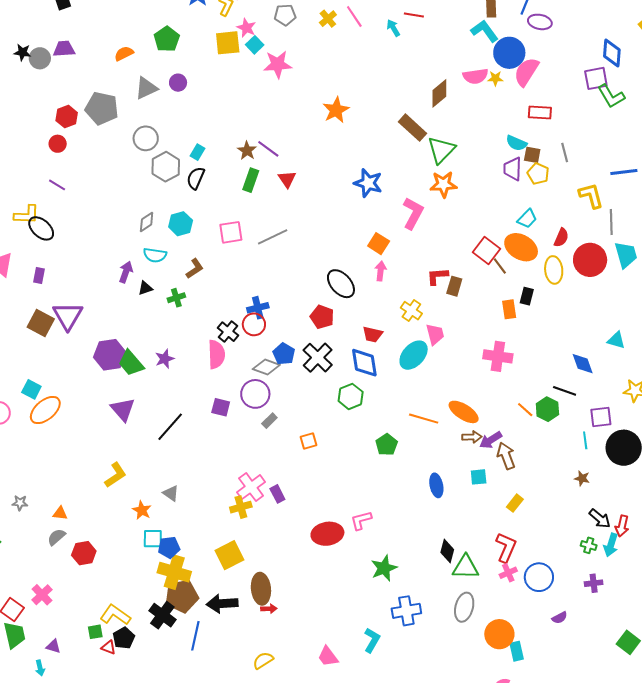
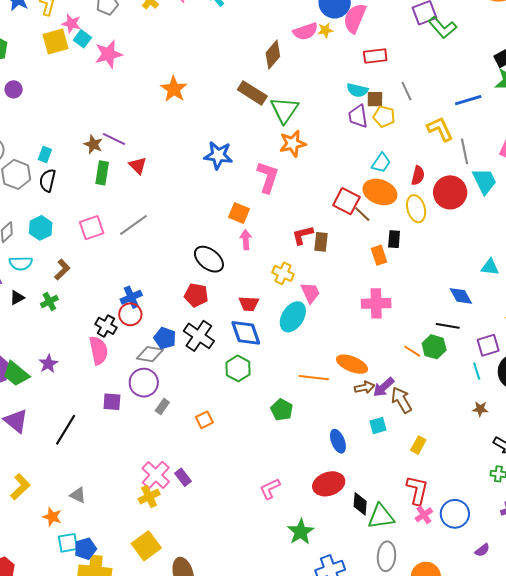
red ellipse: (327, 534) -> (329, 484), moved

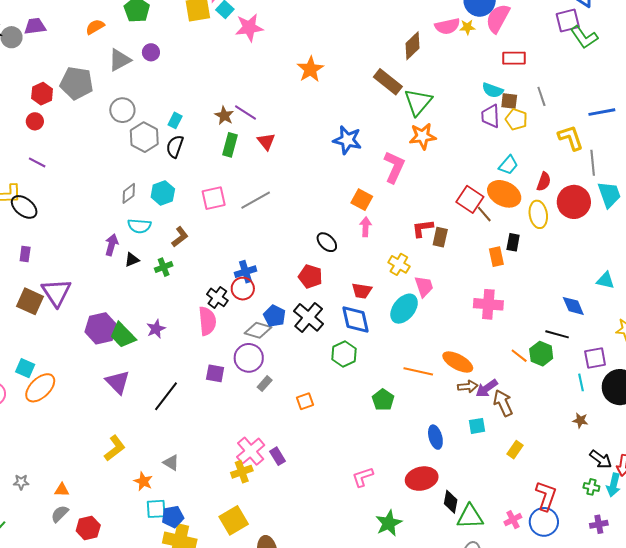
black ellipse: (209, 259) -> (327, 242), size x0.7
red L-shape: (417, 490) -> (546, 496), moved

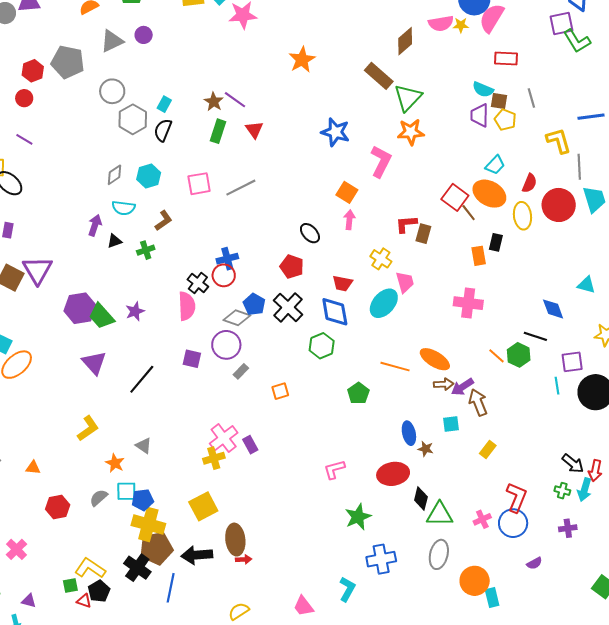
brown star: (580, 420) -> (426, 449), moved
gray semicircle: (60, 514) -> (99, 498), moved

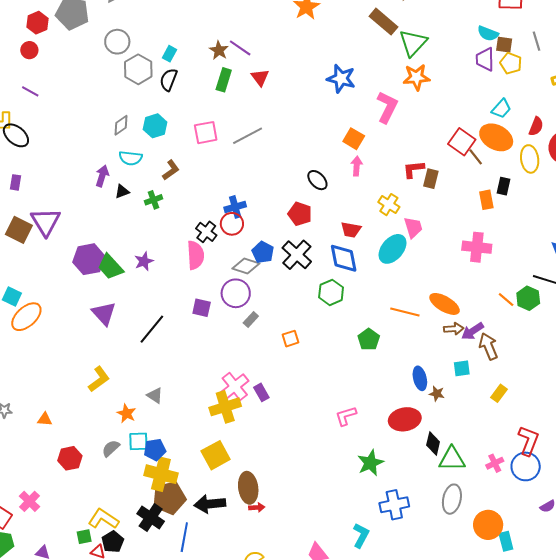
yellow cross: (214, 458) -> (225, 407), size x1.4

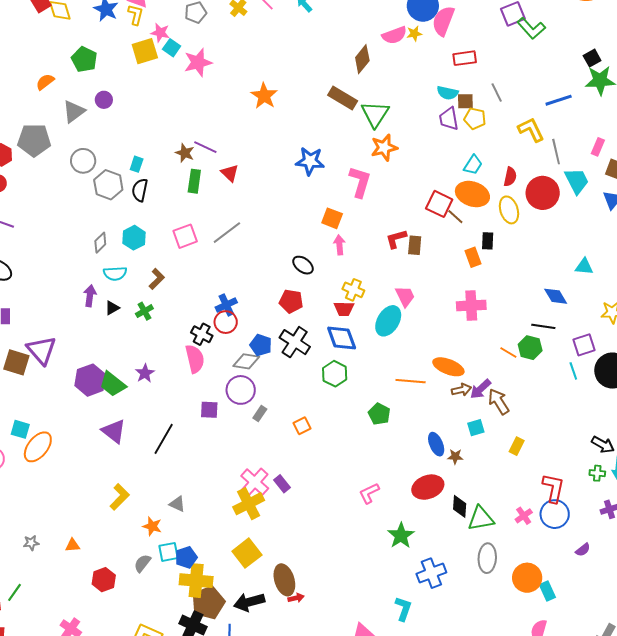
yellow cross: (389, 205) -> (353, 290), moved

